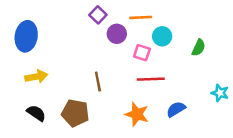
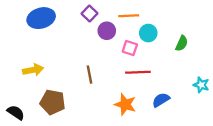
blue ellipse: (26, 36) -> (41, 18), moved, turned 65
black semicircle: (36, 113) -> (16, 113), moved
brown pentagon: (75, 113) -> (53, 102), moved

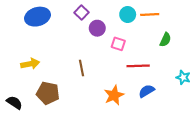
orange line: (129, 16) -> (150, 15), moved
cyan circle: (148, 33) -> (128, 15), moved
red line: (138, 72) -> (138, 66), moved
orange star: (125, 104) -> (114, 95), turned 30

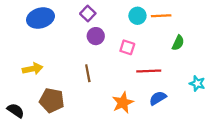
purple circle: (97, 28) -> (96, 36), moved

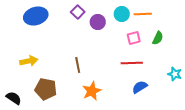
purple circle: (96, 36) -> (98, 22), moved
pink square: (127, 47) -> (134, 38), moved, turned -32
orange star: (123, 103) -> (92, 91), moved

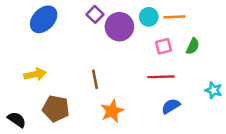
blue ellipse: (36, 16) -> (44, 19), turned -30
purple circle: (98, 22) -> (119, 27), size x1.5

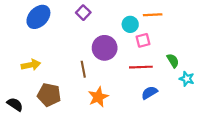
cyan circle: (149, 17) -> (130, 24), moved
purple circle: (119, 27) -> (105, 48), moved
green semicircle: (193, 46) -> (173, 61), moved, turned -56

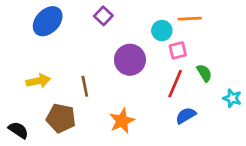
green semicircle: (173, 61) -> (204, 73), moved
red line: (141, 67) -> (175, 84), turned -65
brown line: (83, 69) -> (85, 86), moved

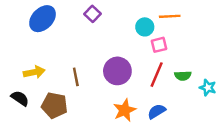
purple circle: (130, 60) -> (117, 71), moved
green semicircle: (204, 73) -> (183, 76), moved, turned 119
blue semicircle: (186, 115) -> (157, 111), moved
orange star: (122, 121) -> (125, 110), moved
black semicircle: (18, 130) -> (20, 98), moved

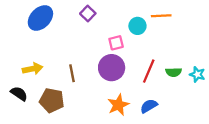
pink square: (159, 45) -> (116, 43), moved
cyan star: (208, 88) -> (197, 74), moved

